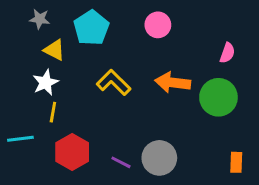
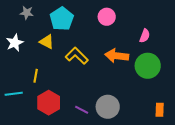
yellow triangle: (54, 50) -> (47, 42), moved
pink semicircle: (227, 53) -> (145, 36), moved
white star: (46, 83) -> (15, 43), moved

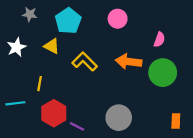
purple line: (82, 110) -> (77, 126), moved

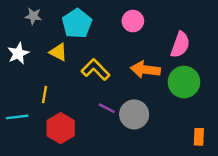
pink semicircle: (159, 40) -> (180, 45), size x1.5
gray circle: (119, 118) -> (134, 114), moved
purple line: (77, 126) -> (107, 108), moved

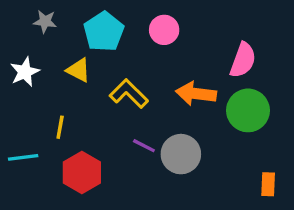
pink circle: (133, 21) -> (164, 30), moved

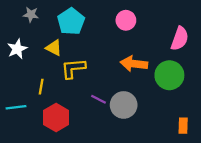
pink circle: (164, 30) -> (126, 20), moved
pink semicircle: (243, 60) -> (180, 39), moved
yellow L-shape: (129, 94) -> (73, 68), moved, turned -50

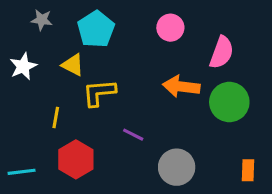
pink semicircle: (180, 39) -> (222, 52), moved
gray circle: (124, 105) -> (177, 167), moved
cyan line: (16, 107) -> (22, 172), moved

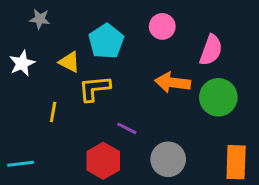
cyan pentagon: (96, 29) -> (106, 41), moved
red hexagon: (76, 159) -> (103, 161), moved
orange rectangle: (248, 170) -> (236, 162), size x1.6

